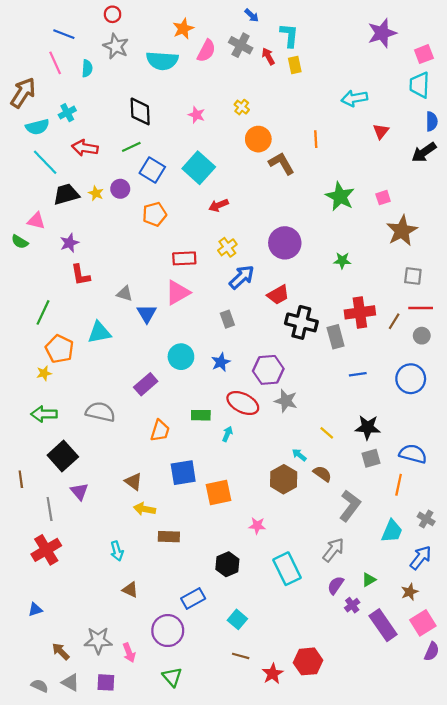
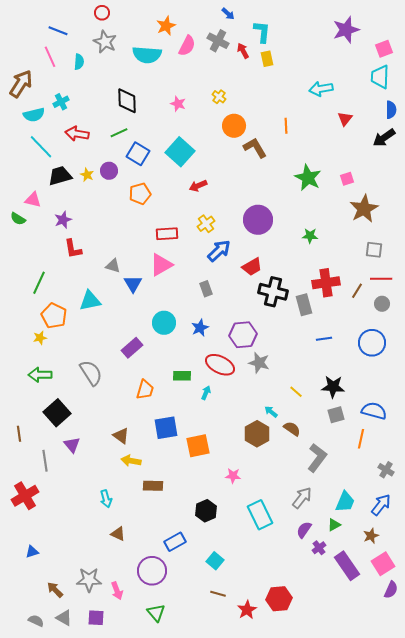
gray semicircle: (100, 412) -> (91, 373), turned 44
cyan trapezoid: (392, 531) -> (345, 502), moved
red cross: (46, 550) -> (25, 496), moved

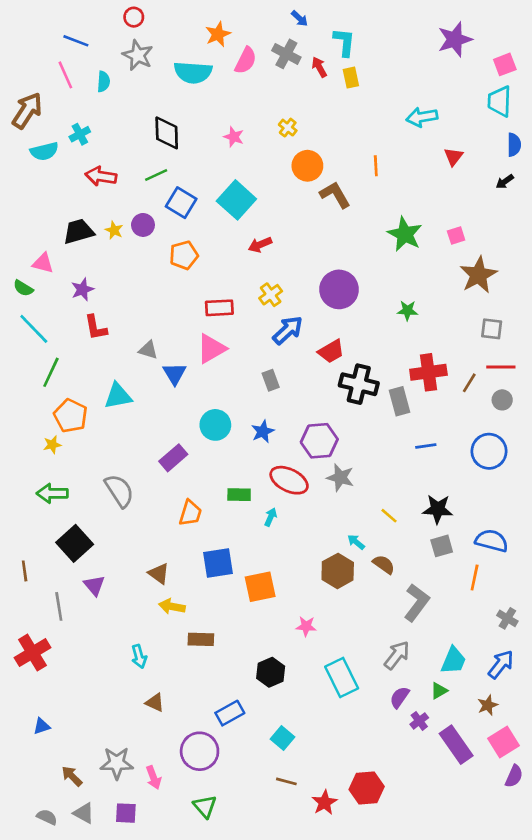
black arrow: (384, 138) -> (505, 182), size x0.6
cyan line: (41, 147) -> (34, 329), moved

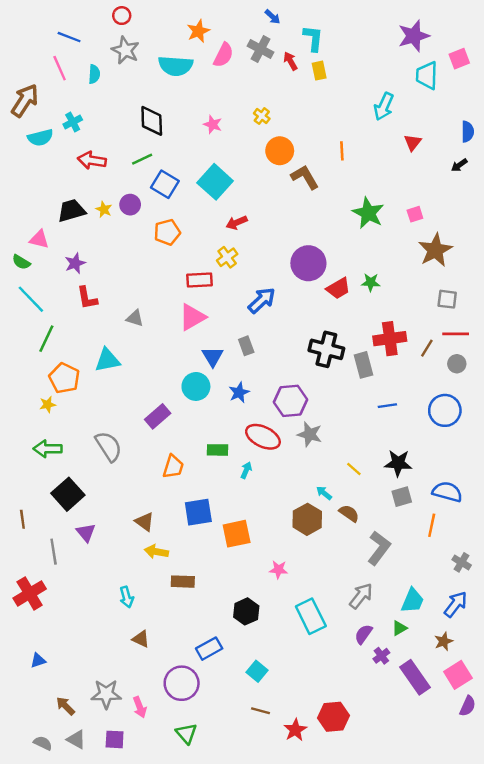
cyan trapezoid: (500, 101) -> (427, 75), moved
cyan arrow: (422, 117) -> (384, 106), turned -56
yellow cross: (271, 295) -> (227, 257), moved
red trapezoid: (331, 351) -> (338, 288), moved
blue triangle: (175, 374) -> (213, 357), moved

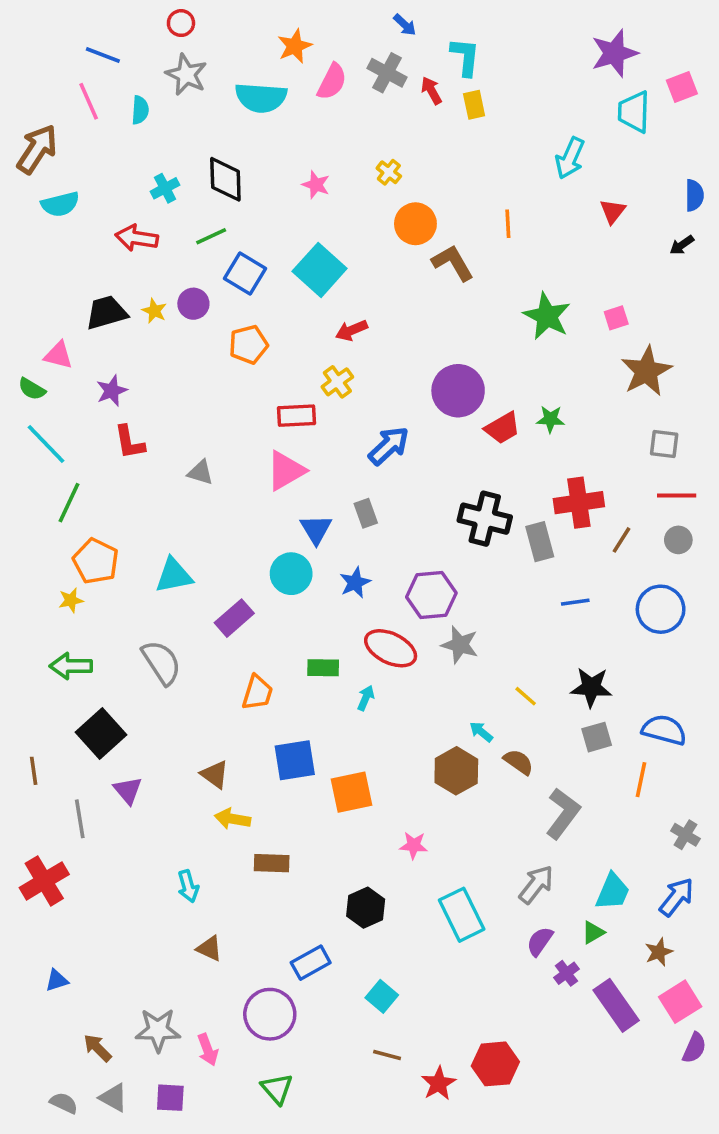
cyan cross: (73, 122) -> (165, 188), moved
brown line: (427, 348) -> (621, 540), moved
cyan triangle: (107, 360) -> (174, 575), moved

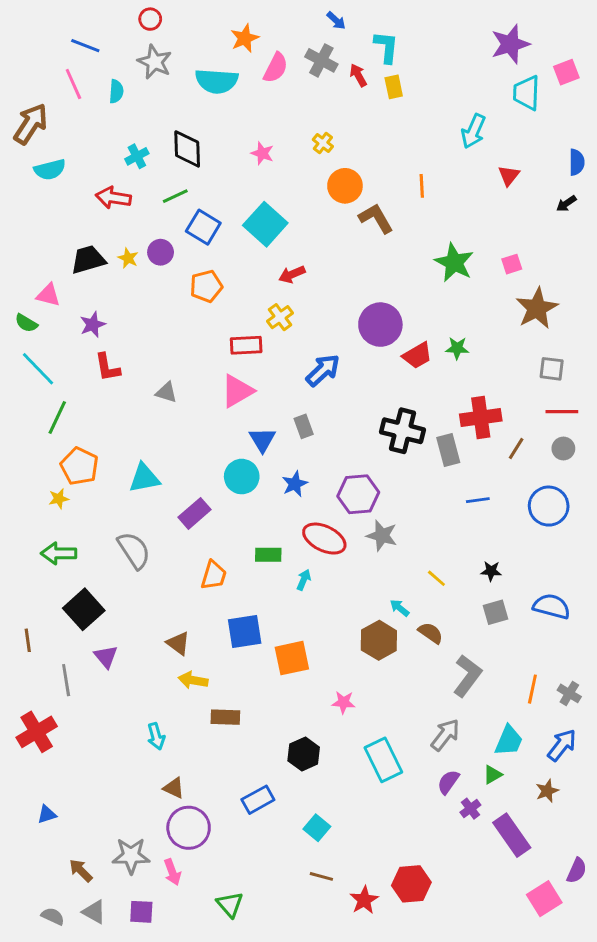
black star: (591, 687) -> (491, 571), size x0.6
orange line: (641, 780) -> (532, 689), moved
pink square: (680, 1002) -> (544, 899), moved
purple circle: (270, 1014) -> (189, 828), moved

